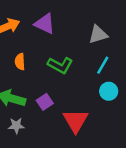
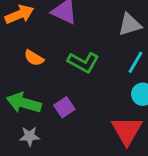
orange semicircle: (20, 62) -> (34, 58), turned -56
red triangle: (76, 121) -> (127, 130), moved

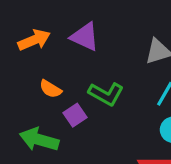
purple square: (64, 107) -> (75, 115), moved

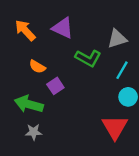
orange arrow: (34, 40) -> (25, 30), turned -110
green L-shape: (106, 94) -> (88, 58), moved

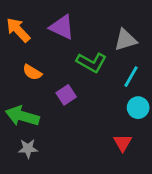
purple square: (55, 86) -> (66, 95), moved
red triangle: (115, 127) -> (123, 143), size x0.6

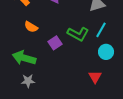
green L-shape: (92, 62) -> (78, 34), moved

